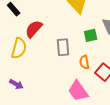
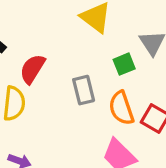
orange semicircle: (84, 62) -> (121, 108), size x1.5

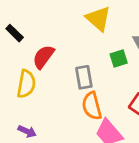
orange semicircle: (121, 108) -> (92, 106), moved

